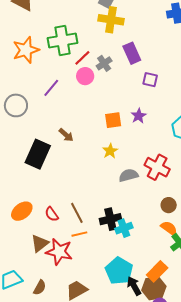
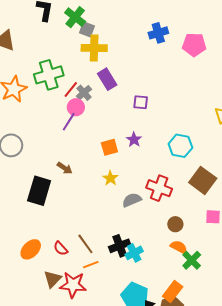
purple rectangle: (132, 53) -> (107, 79), moved
gray cross: (104, 63) -> (84, 93), moved
purple line: (51, 88) -> (69, 122), moved

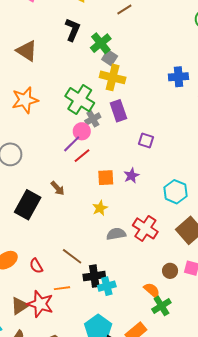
green cross: (49, 75) -> (80, 100), moved, turned 36
red line: (71, 90) -> (82, 156), moved
brown circle: (175, 224) -> (170, 271), moved
brown line: (85, 244) -> (72, 256), moved, turned -30
brown triangle: (53, 279) -> (20, 306), moved

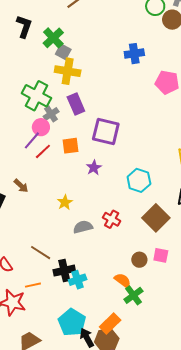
blue cross: (178, 77) -> (134, 54), moved
purple square: (146, 140) -> (106, 131), size x1.8
orange square: (106, 178) -> (71, 146), moved
red cross: (145, 228) -> (112, 219), size x0.7

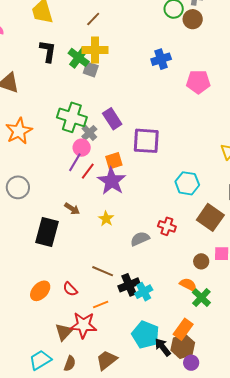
yellow cross: (68, 71) -> (95, 50), moved
purple star: (94, 168) -> (112, 181), moved, size x1.8
yellow star: (65, 202) -> (106, 219), moved

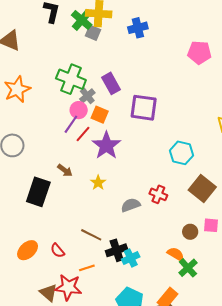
blue cross: (161, 59) -> (138, 28), moved
orange square: (114, 161) -> (100, 115), moved, turned 36
brown triangle: (64, 332) -> (48, 293), turned -36

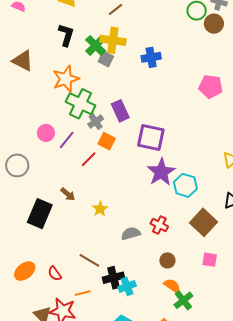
orange star: (17, 89) -> (66, 79), moved
pink circle: (79, 110) -> (46, 133), moved
purple line: (71, 124) -> (67, 140), moved
purple star: (106, 145) -> (161, 172), moved
brown circle: (190, 232) -> (167, 260), moved

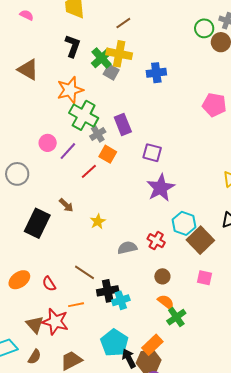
purple square: (151, 137) -> (152, 153), size x0.7
cyan hexagon: (185, 185) -> (184, 223), moved

